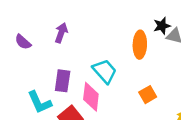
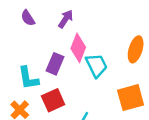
orange square: (148, 95) -> (131, 98), size x1.6
pink diamond: (91, 97) -> (78, 48), moved

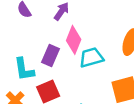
cyan trapezoid: (96, 65) -> (91, 57), turned -80

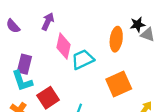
purple rectangle: (51, 56) -> (24, 64), moved

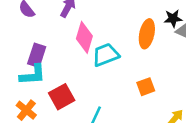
cyan L-shape: (22, 81) -> (33, 75), turned -80
orange square: (119, 84) -> (146, 87), size x0.6

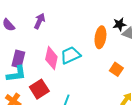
pink diamond: (84, 37) -> (51, 58), moved
orange square: (146, 87) -> (116, 69), moved, turned -32

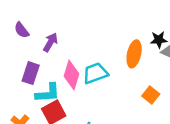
purple arrow: (40, 21) -> (50, 42), moved
cyan L-shape: (16, 74) -> (48, 93), moved

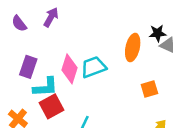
purple arrow: (50, 42) -> (51, 17), moved
orange square: (151, 95) -> (149, 89), turned 35

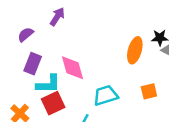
purple semicircle: (19, 24) -> (26, 35), moved, turned 84
cyan trapezoid: (93, 67) -> (106, 95), moved
pink diamond: (69, 69) -> (73, 68), turned -36

